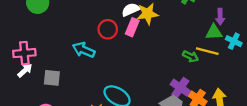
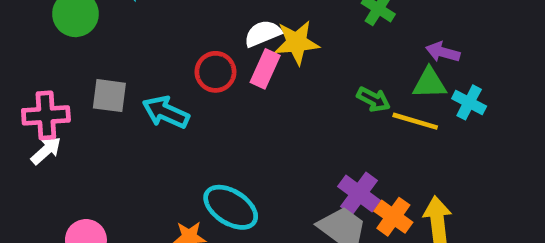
purple arrow: (220, 17) -> (443, 52), turned 105
green arrow: (191, 56) -> (373, 99), moved
gray square: (52, 78) -> (109, 96), moved

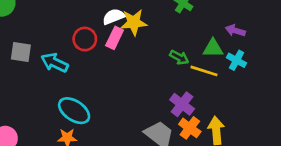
purple arrow: (443, 52) -> (235, 31), moved
purple cross: (359, 193) -> (182, 104), moved
cyan ellipse: (231, 207) -> (74, 111), moved

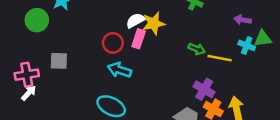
green triangle: (213, 48) -> (263, 39), moved
cyan arrow: (55, 63) -> (119, 70), moved

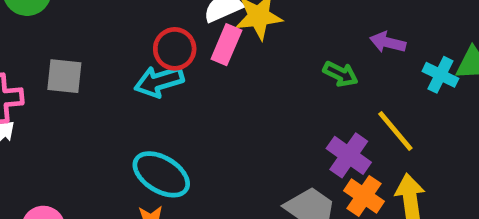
purple arrow: (243, 20) -> (388, 42), moved
yellow line: (220, 58) -> (395, 131), moved, turned 35
cyan arrow: (119, 70) -> (159, 81), moved, turned -40

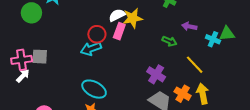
gray square: (64, 76) -> (40, 57), moved
purple cross: (349, 155) -> (156, 74), moved

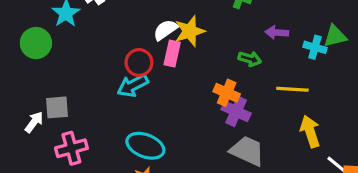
pink cross: (22, 60) -> (71, 148), moved
yellow line: (195, 65) -> (292, 89), turned -36
white arrow: (23, 76) -> (34, 122), moved
orange cross: (183, 94) -> (227, 93), moved

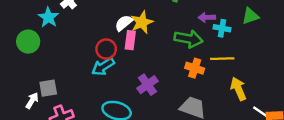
cyan cross: (315, 47) -> (222, 28), moved
green arrow: (250, 59) -> (188, 39), size x1.6
orange cross: (227, 93) -> (195, 68), moved
purple cross: (236, 111) -> (148, 85), moved, turned 35

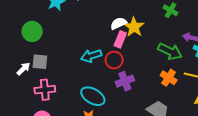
yellow star: (142, 22) -> (134, 27), turned -30
green circle: (28, 42) -> (32, 31), moved
red circle: (106, 49) -> (114, 60), moved

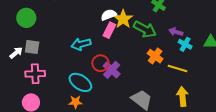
green arrow: (170, 51) -> (145, 29), moved
red circle: (114, 60) -> (100, 63), moved
orange cross: (169, 78) -> (155, 56), moved
purple cross: (125, 81) -> (112, 70), turned -30

